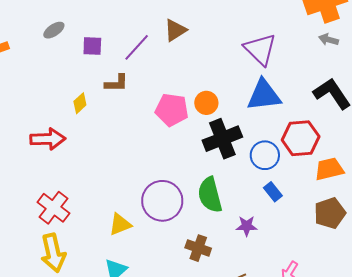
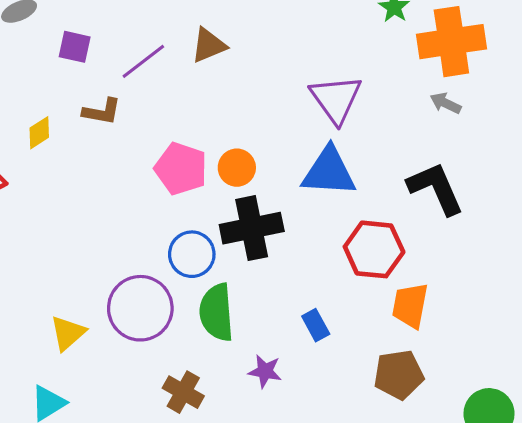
blue circle: (265, 155) -> (192, 254), moved
orange trapezoid: (329, 169) -> (410, 306), turned -76
yellow triangle: (120, 224) -> (68, 333), turned -30

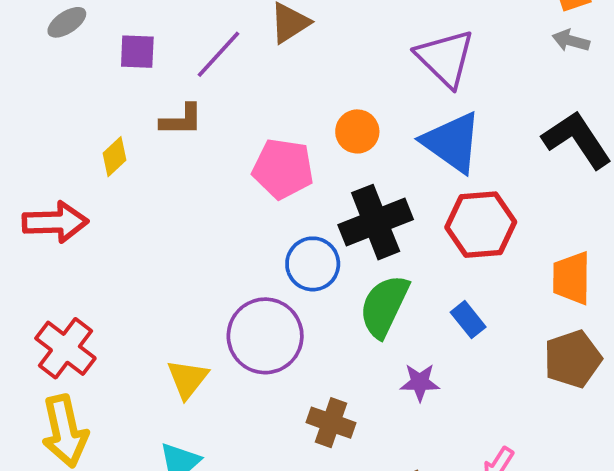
orange circle: (237, 168) -> (357, 131), moved
blue triangle: (329, 172) -> (452, 142), turned 42
red hexagon: (374, 249) -> (481, 225), moved
green semicircle: (216, 312) -> (384, 306), moved, turned 40

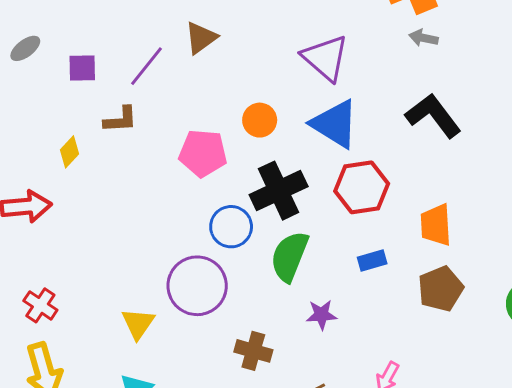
blue rectangle: (468, 320) -> (372, 261), moved, turned -64
red cross: (65, 348) -> (40, 305), size x0.7

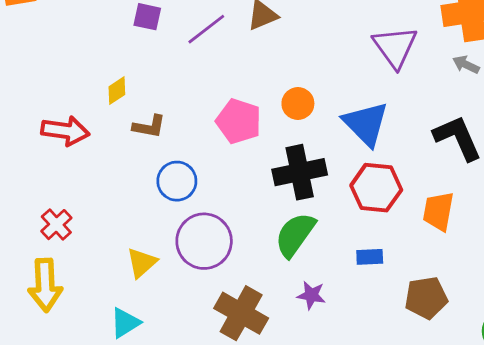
purple triangle: (325, 58) -> (395, 47), moved
brown L-shape: (120, 120) -> (149, 126), moved
orange trapezoid: (436, 225) -> (438, 211), moved
blue circle: (231, 227) -> (177, 181), moved
brown cross: (253, 351) -> (241, 313), size x1.5

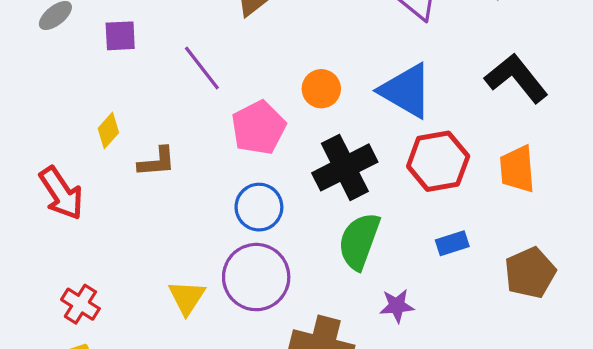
purple line: (206, 29) -> (202, 68), moved, turned -75
pink pentagon: (239, 121) -> (258, 128), turned -30
red arrow: (65, 131) -> (61, 193), turned 63
blue circle: (177, 181) -> (259, 207), moved
yellow triangle: (142, 263) -> (187, 297), moved

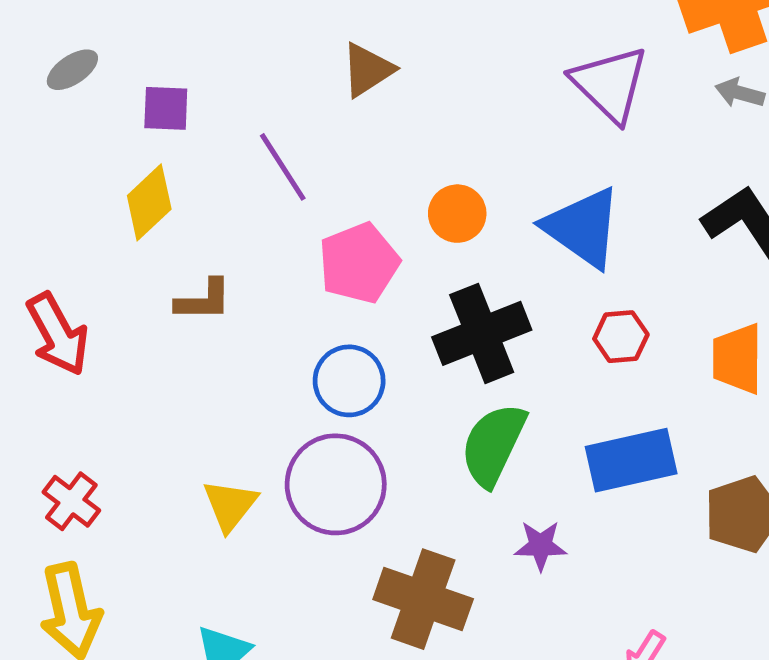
yellow diamond: (108, 130) -> (149, 202), moved, size x1.4
red hexagon: (438, 161) -> (621, 337), size x0.6
blue rectangle: (452, 243) -> (631, 460), size x1.8

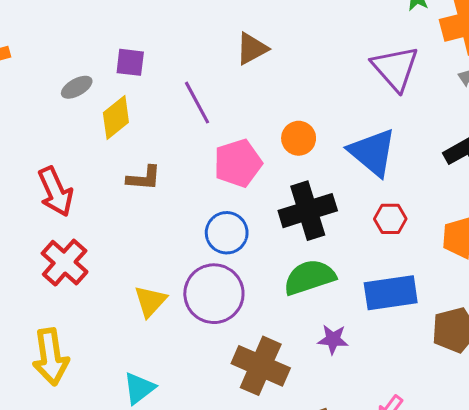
gray ellipse: (72, 70) -> (77, 87), moved
green semicircle: (493, 445) -> (309, 277), turned 42
red cross: (71, 501) -> (65, 263), moved, size x1.4

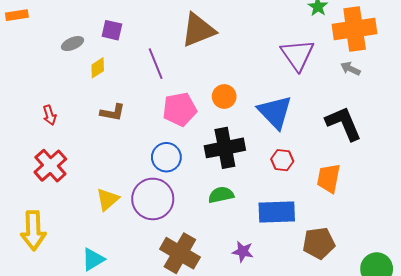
brown triangle: (252, 49) -> (198, 30), size x1.5
yellow diamond: (116, 117) -> (98, 68), size x0.7
red arrow: (56, 192) -> (50, 115), size x0.6
green semicircle: (309, 277) -> (221, 195), size x0.7
purple star: (333, 339) -> (243, 252), moved

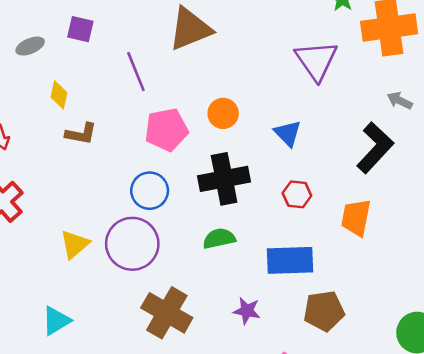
yellow diamond: (98, 68) -> (59, 95), moved, turned -45
gray arrow: (350, 69) -> (400, 101), moved
blue triangle: (275, 112) -> (288, 133), size x0.6
black L-shape: (344, 123) -> (375, 148), turned 66
brown pentagon: (319, 243) -> (324, 311), moved

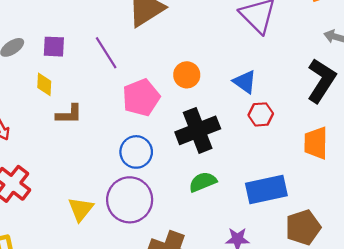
purple square: (80, 29) -> (54, 47), moved
red hexagon: (297, 194) -> (261, 114), moved

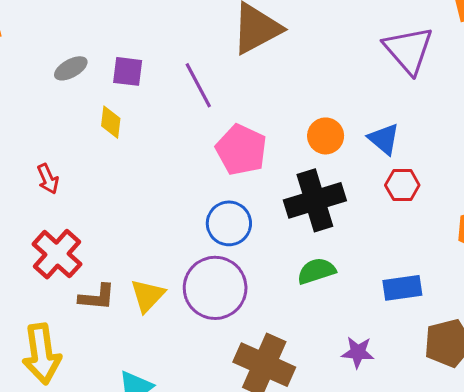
orange circle: (187, 75) -> (326, 136), moved
pink pentagon: (141, 97) -> (241, 150), turned -30
brown L-shape: (69, 114) -> (97, 297), moved
blue rectangle: (266, 190) -> (402, 288), size x0.7

